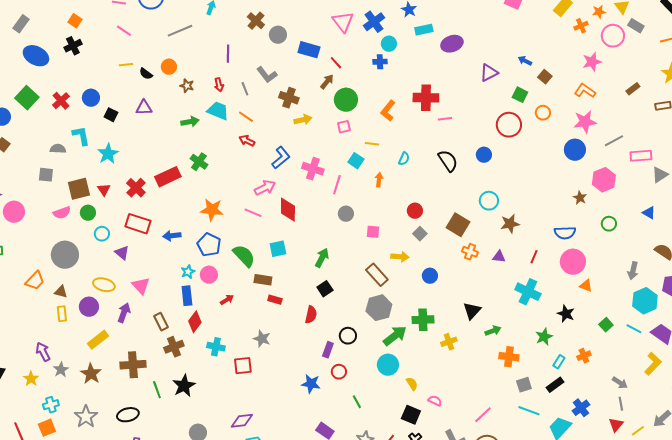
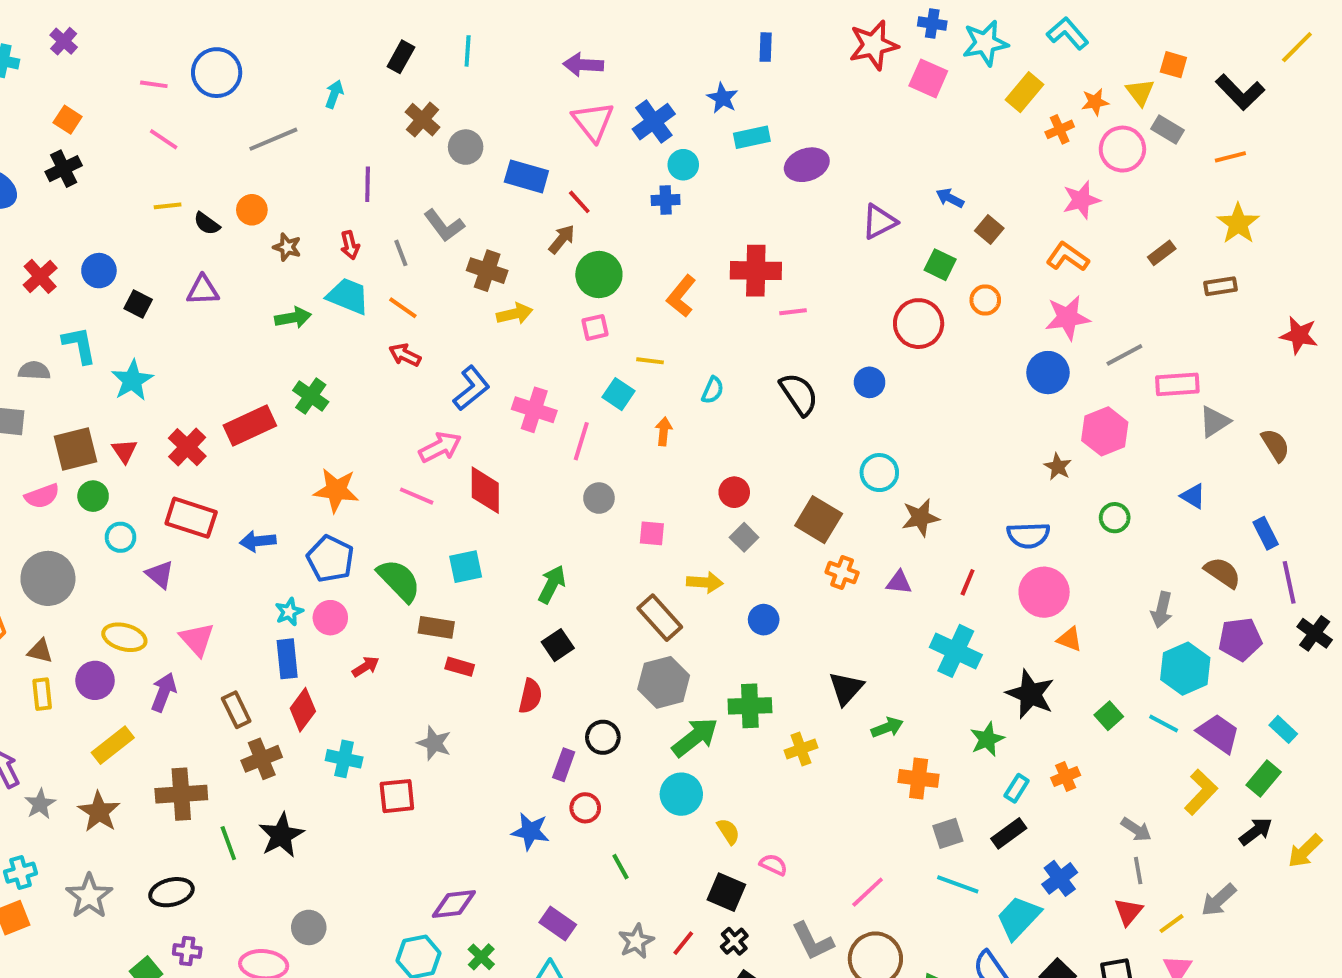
black star: (566, 314) -> (1030, 694), size x1.4
purple diamond: (242, 421) -> (454, 904), moved

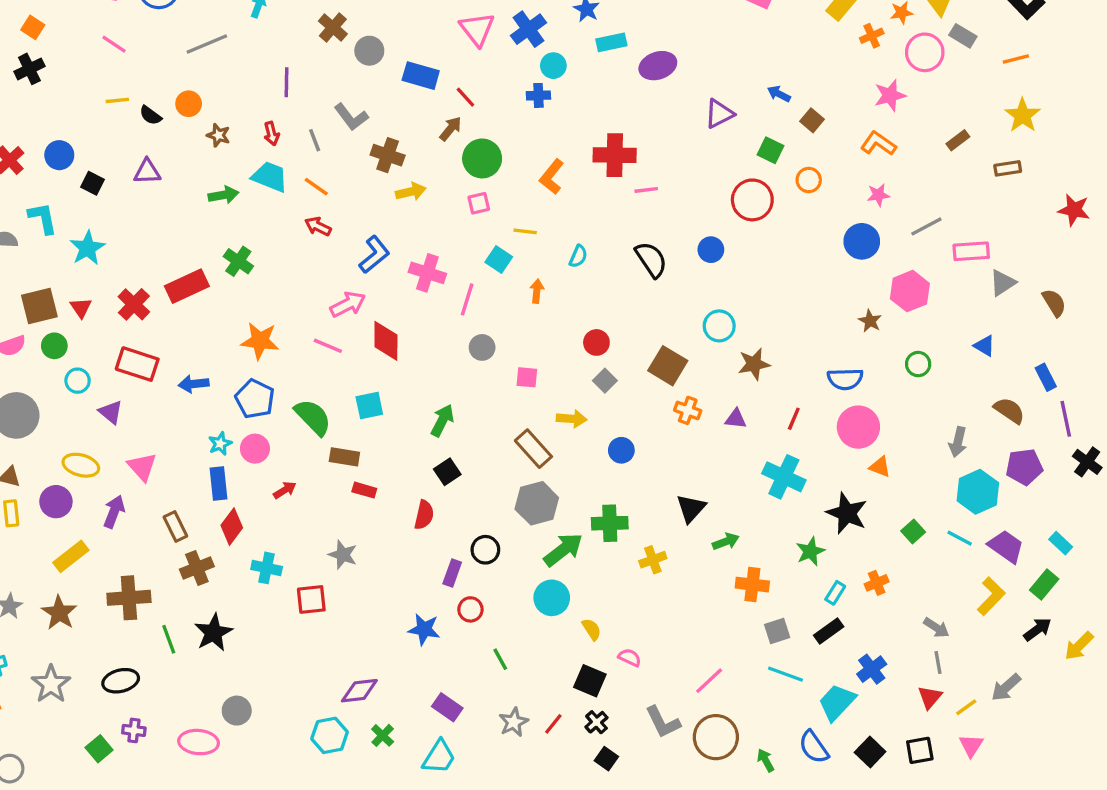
pink star: (1068, 318) -> (878, 195), size x0.6

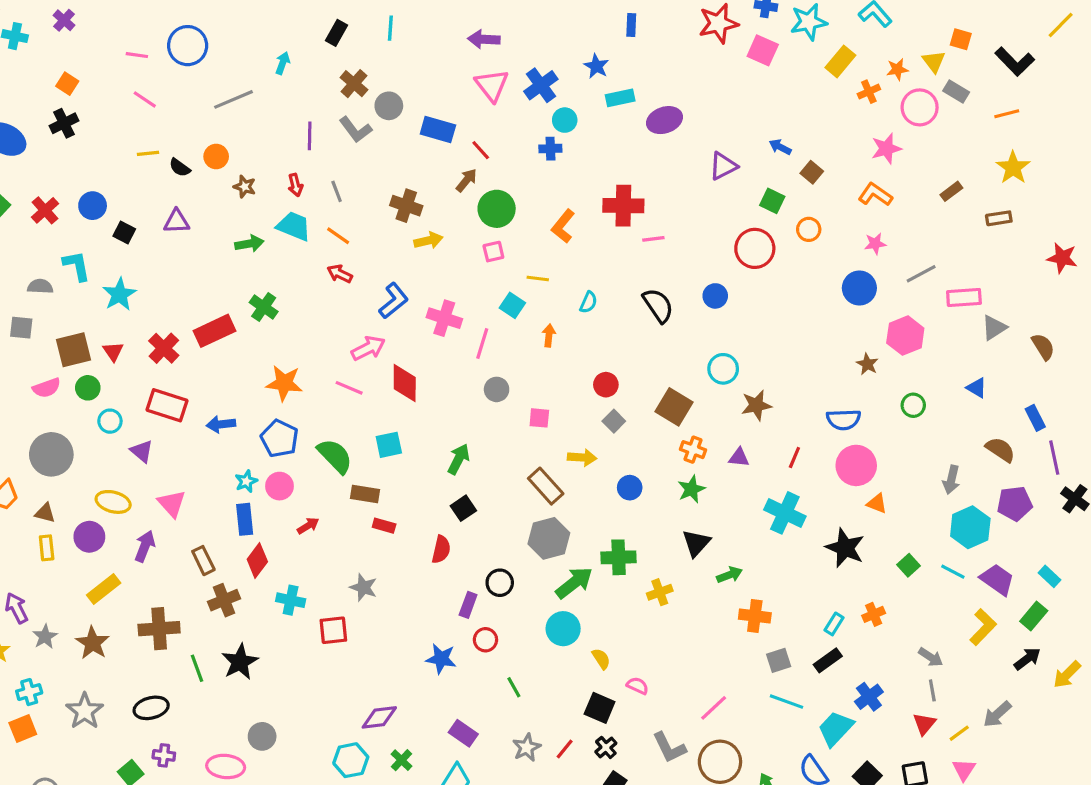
gray L-shape: (351, 117) -> (356, 130), moved
green star: (810, 551) -> (691, 489), moved

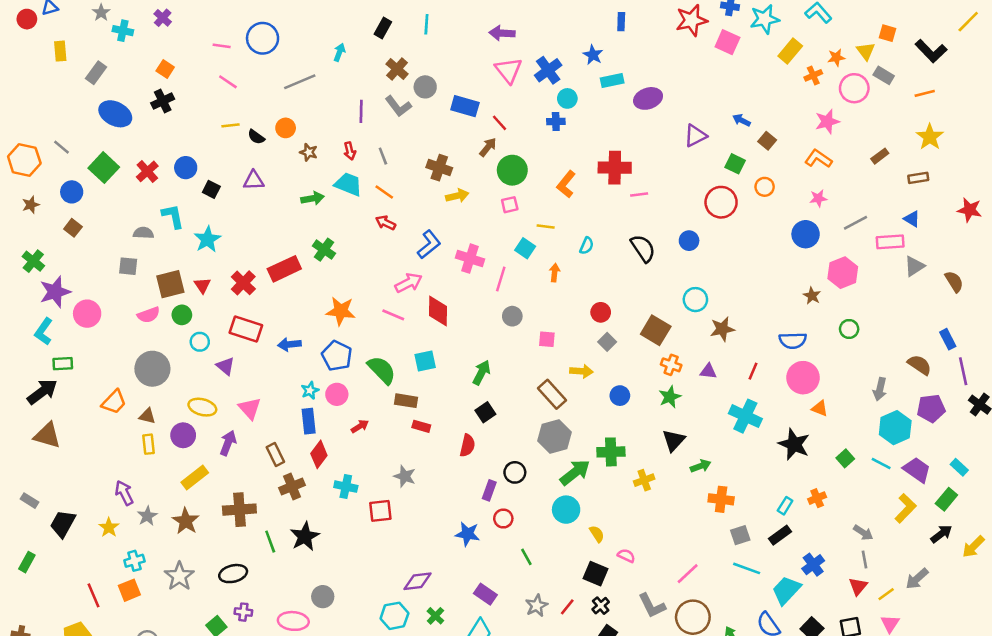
blue triangle: (977, 388) -> (912, 219), moved

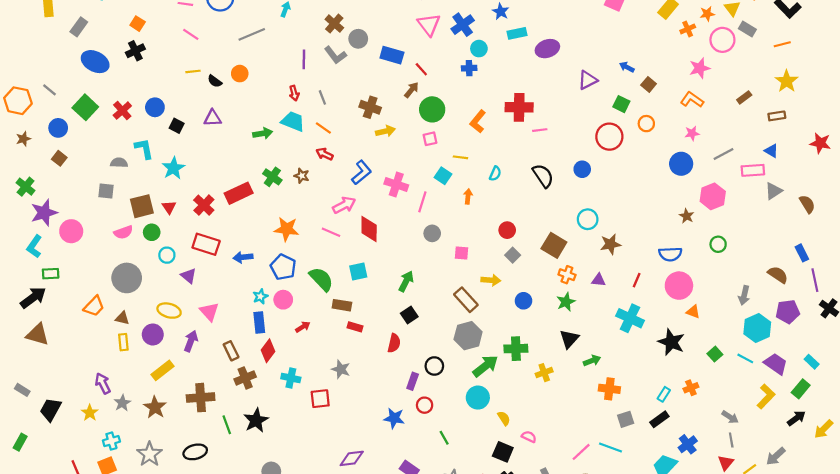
brown star: (309, 152) -> (302, 176), moved
cyan line: (747, 568) -> (610, 448), moved

